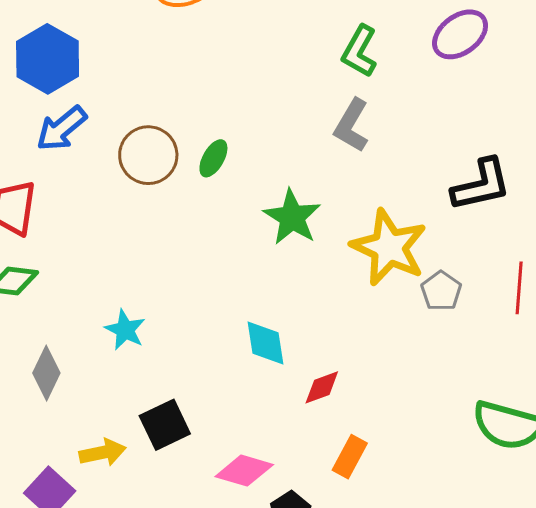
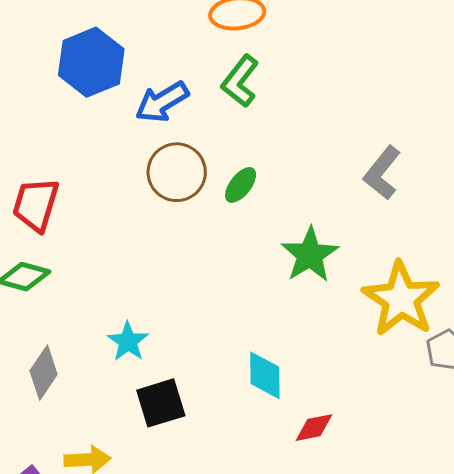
green L-shape: (359, 51) -> (240, 81), moved
blue arrow: (62, 129) -> (162, 102), moved
black square: (165, 425) -> (161, 403), moved

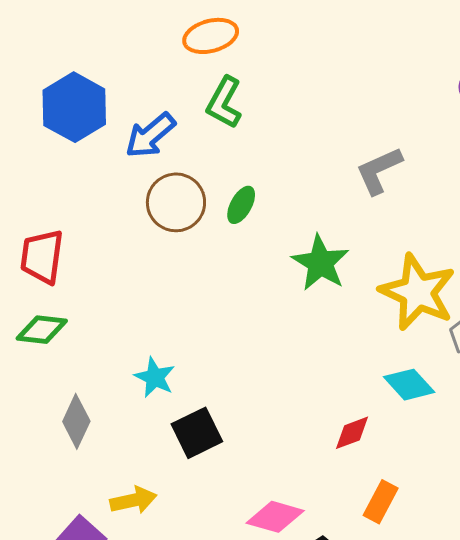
gray L-shape: (382, 173) -> (379, 171), turned 36
cyan diamond: (265, 375) -> (409, 385), moved, turned -33

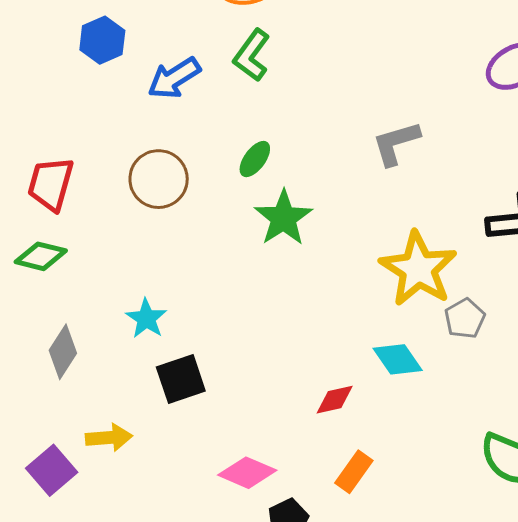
blue hexagon: (74, 107) -> (102, 40), size x0.7
brown circle: (176, 202) -> (159, 179), moved
green star: (320, 263) -> (283, 218), moved

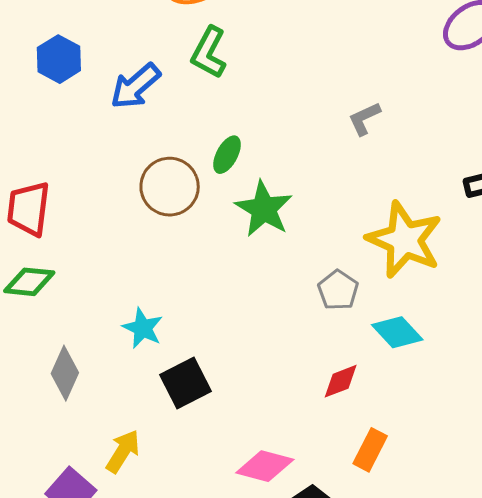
gray L-shape: (396, 143) -> (364, 119), size x0.7
brown circle: (159, 179) -> (170, 187), moved
gray pentagon: (465, 318) -> (338, 290), moved
yellow arrow: (109, 438) -> (123, 451), turned -45

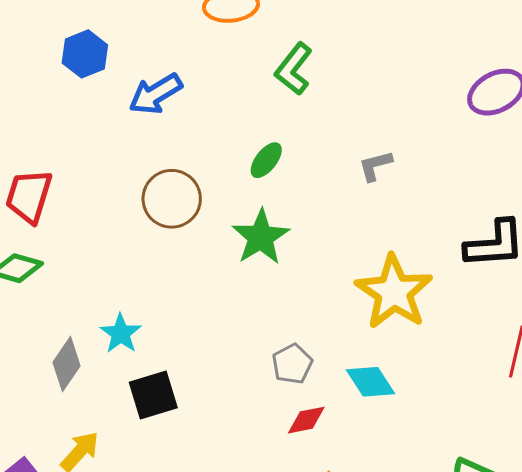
green L-shape: (209, 52) -> (294, 69), moved
green ellipse: (227, 155) -> (266, 160), moved
gray pentagon: (338, 290) -> (292, 364), moved
gray diamond: (65, 373) -> (66, 364), moved

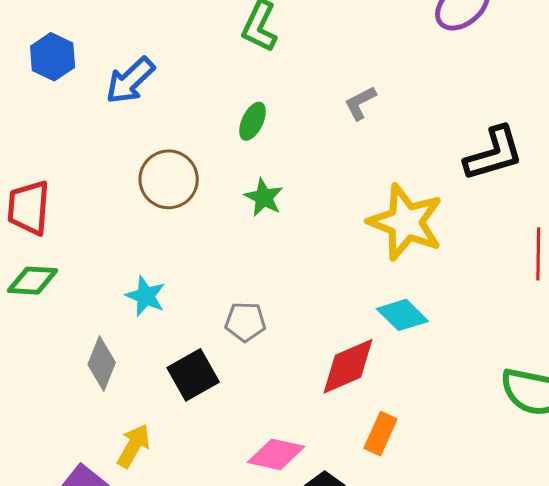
green star: (261, 237) -> (264, 197), size x0.7
cyan star: (121, 333) -> (145, 296), moved
gray pentagon: (292, 364) -> (245, 322), moved, turned -30
red diamond: (306, 420) -> (348, 366), size x1.6

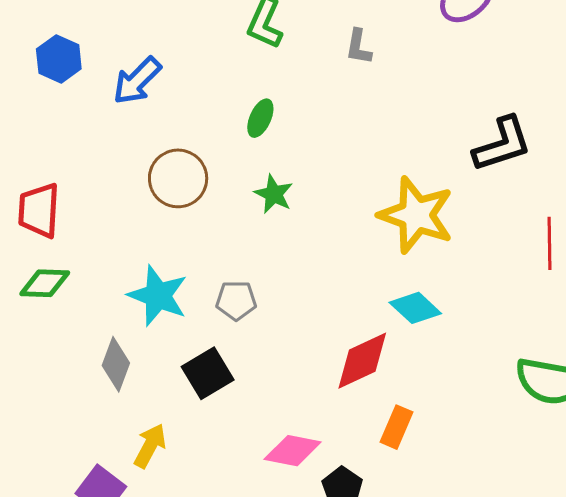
gray L-shape: (360, 103) -> (359, 47), moved, turned -51
cyan star: (145, 296) -> (158, 296), size x1.5
gray pentagon: (245, 322) -> (236, 300), moved

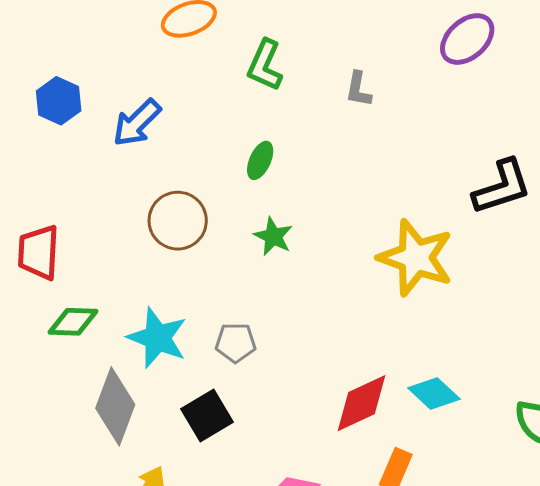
green diamond: (45, 283) -> (73, 322), moved
cyan diamond: (415, 308) -> (434, 393), moved
gray diamond: (116, 364) -> (115, 406), size x1.4

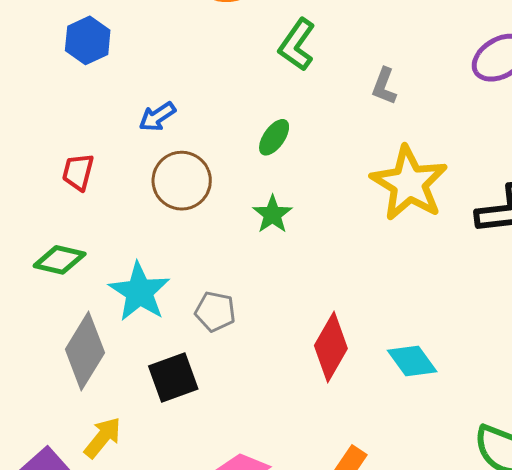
blue arrow: (137, 123) -> (157, 117), moved, size x0.7
red trapezoid: (38, 252) -> (78, 172), moved, size x0.7
yellow star: (416, 258) -> (409, 183), moved
cyan diamond: (434, 393) -> (412, 361), moved
red diamond: (362, 403) -> (331, 347), moved, turned -46

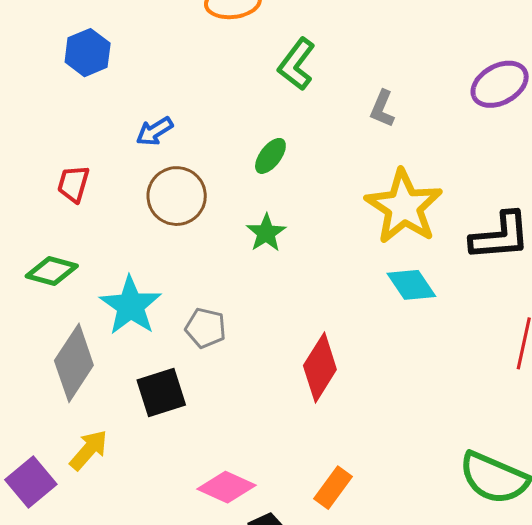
cyan diamond: (412, 361) -> (411, 285), moved

